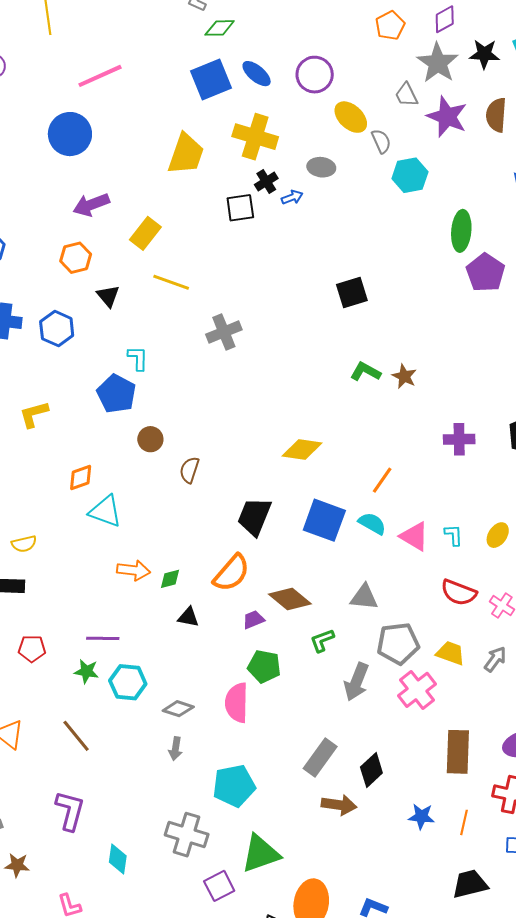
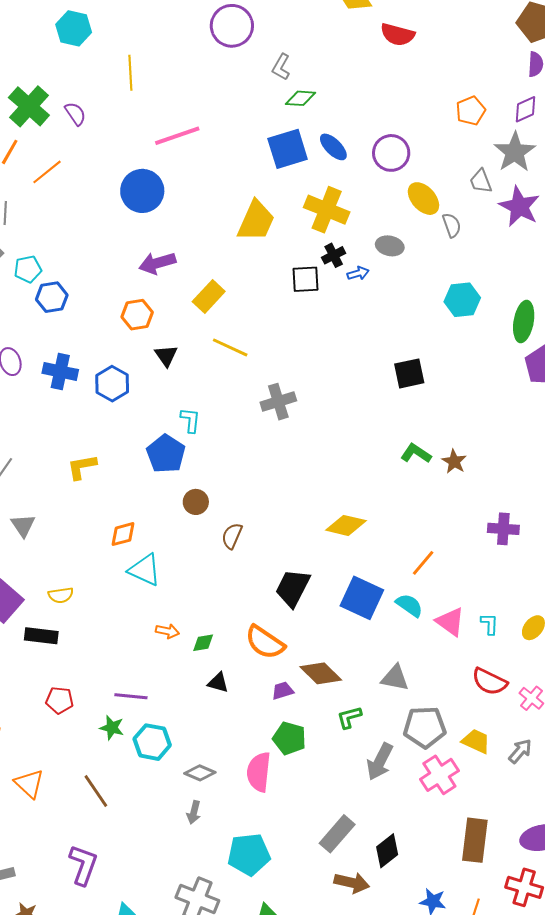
cyan hexagon: (410, 175) -> (462, 300), moved
orange arrow: (133, 570) -> (167, 631), size x0.7
orange semicircle: (231, 573) -> (265, 642), turned 78

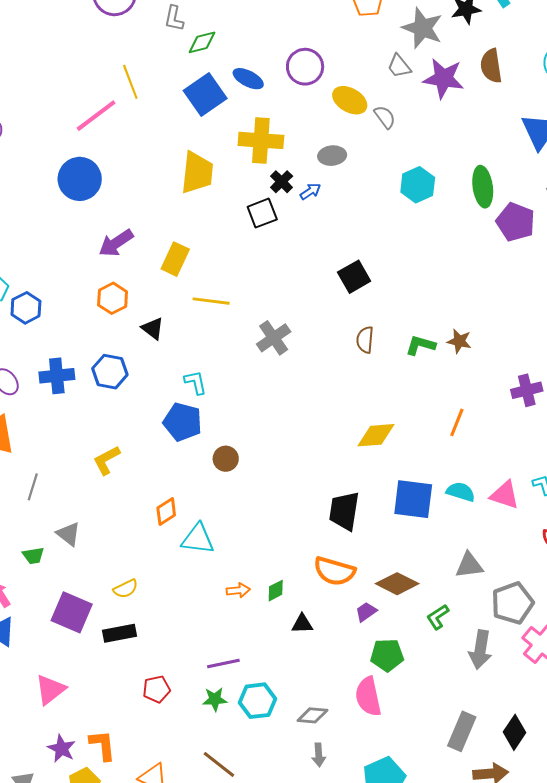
yellow line: (130, 73) -> (130, 82), moved
black square: (409, 373) -> (354, 277), moved
brown semicircle: (232, 536) -> (365, 340), moved
orange line: (423, 563) -> (457, 422), moved

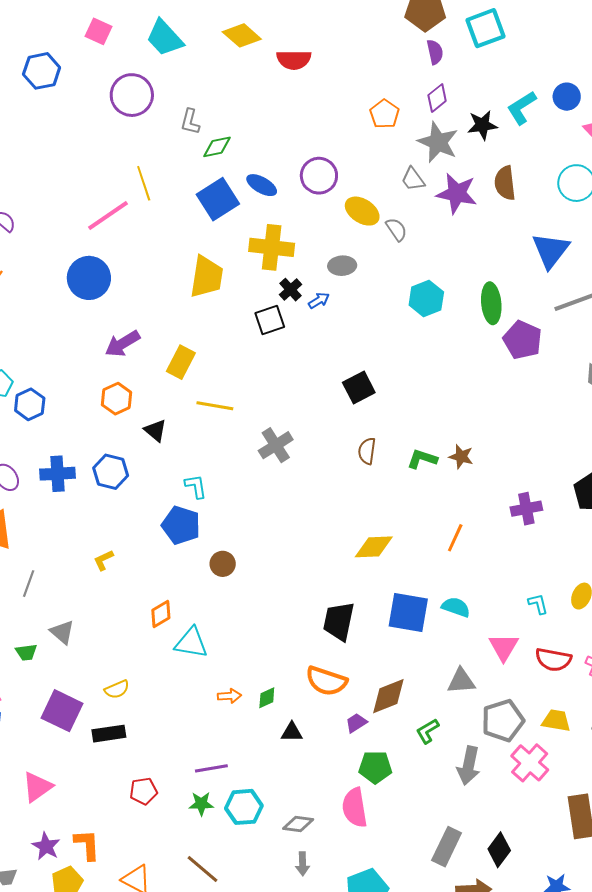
yellow L-shape: (107, 460) -> (103, 560), size x0.7
pink triangle: (505, 495) -> (504, 647), moved, turned 40
brown diamond: (397, 584) -> (388, 696), turned -51

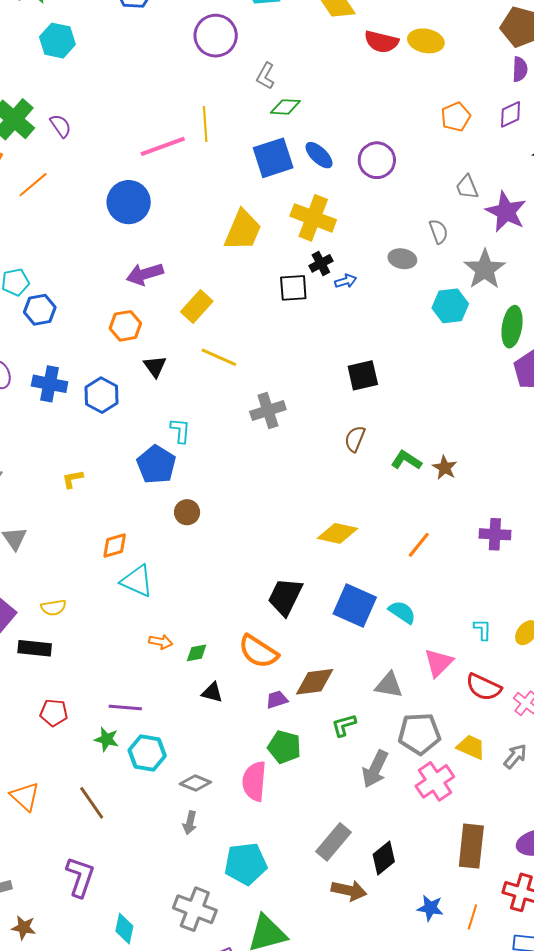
gray star: (438, 142) -> (485, 269), moved
yellow ellipse: (362, 211) -> (426, 41), moved, turned -36
gray ellipse: (342, 266) -> (402, 259), moved

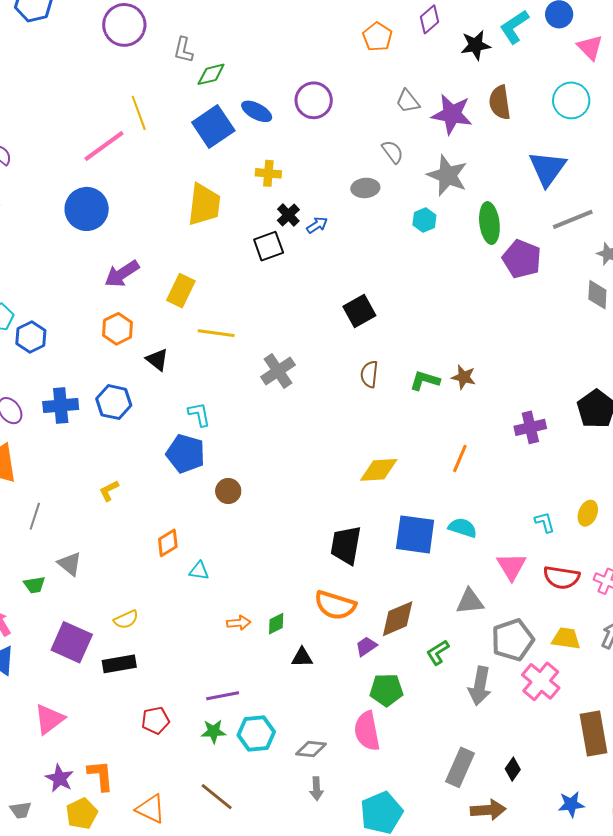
yellow cross: (313, 218) -> (268, 173), size x0.6
cyan hexagon: (450, 306) -> (424, 220), size x0.7
cyan triangle: (137, 581) -> (199, 571), size x0.6
black diamond: (384, 858) -> (513, 769), size x0.7

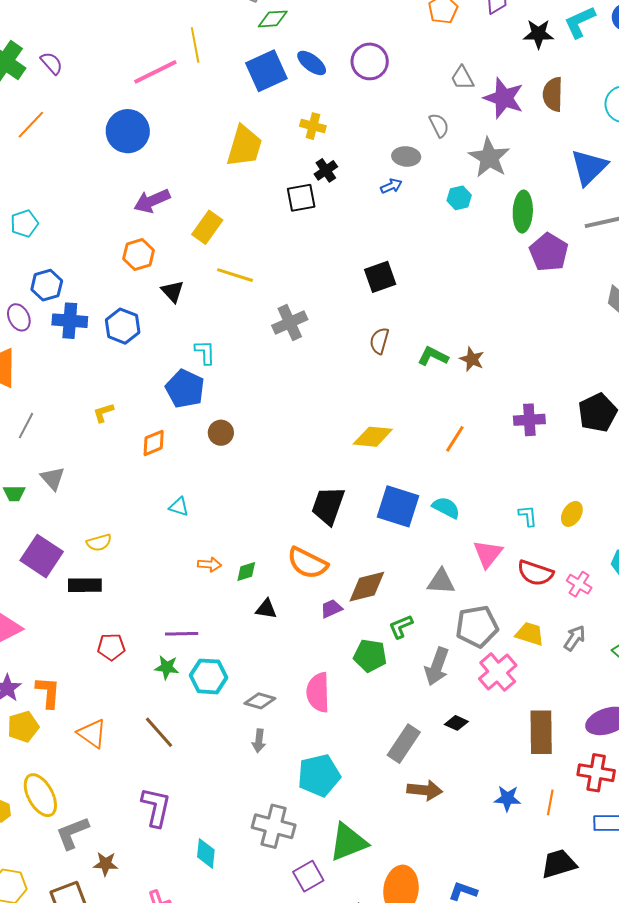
blue arrow: (317, 225) -> (391, 186), moved
blue hexagon: (31, 337) -> (47, 285), moved
orange diamond: (168, 543) -> (154, 443), moved
green pentagon: (386, 690) -> (370, 656), moved
black diamond: (513, 769) -> (456, 723), moved, turned 70

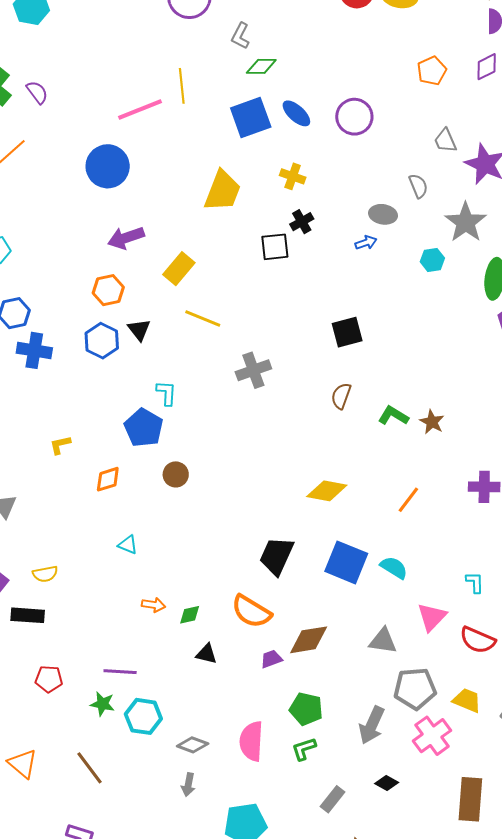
blue hexagon: (123, 326) -> (102, 341), moved
green L-shape: (401, 626) -> (304, 749), moved
gray rectangle: (404, 744) -> (333, 799), size x0.7

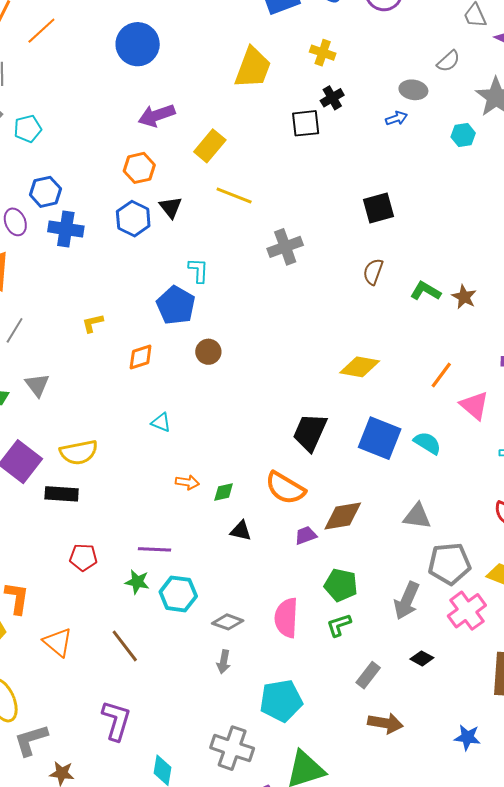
gray semicircle: (418, 186) -> (448, 61), turned 70
yellow semicircle: (45, 574) -> (79, 452), size x1.5
pink triangle: (432, 617) -> (474, 405), moved, turned -32

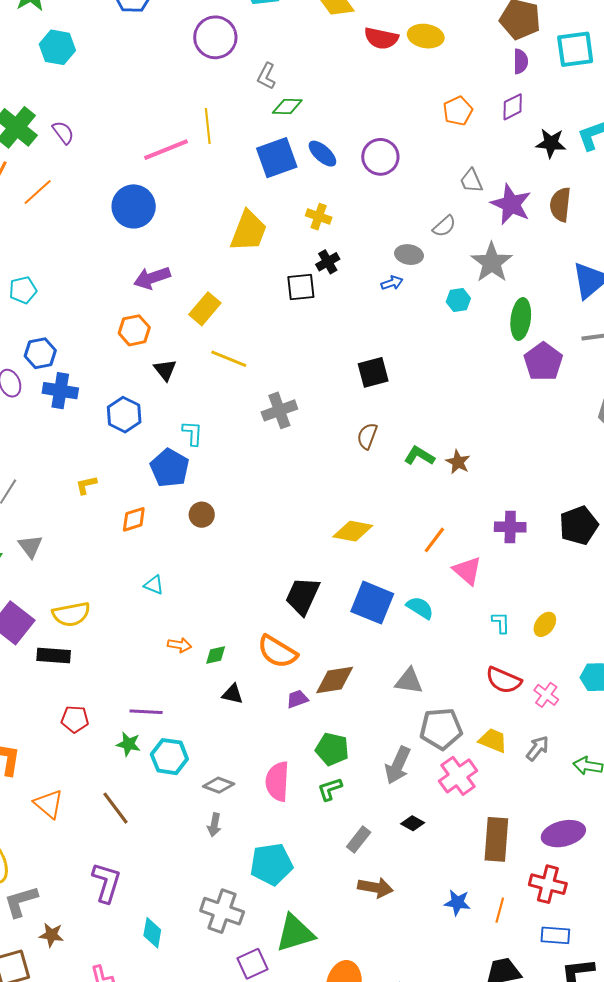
blue hexagon: (133, 219) -> (124, 415), moved

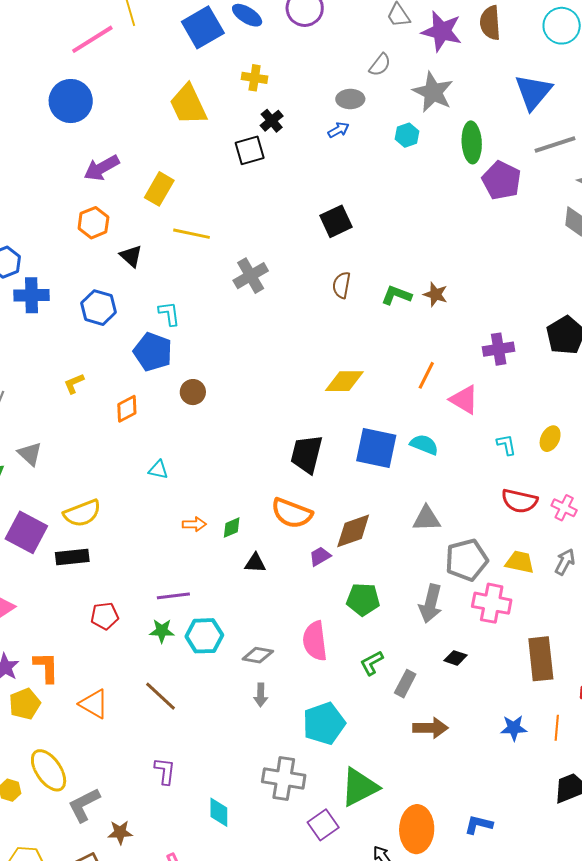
yellow trapezoid: (249, 231) -> (188, 105), turned 144
pink cross: (458, 776) -> (492, 603), turned -33
green L-shape: (330, 789) -> (372, 663), moved
purple L-shape: (106, 883) -> (165, 771), size x0.7

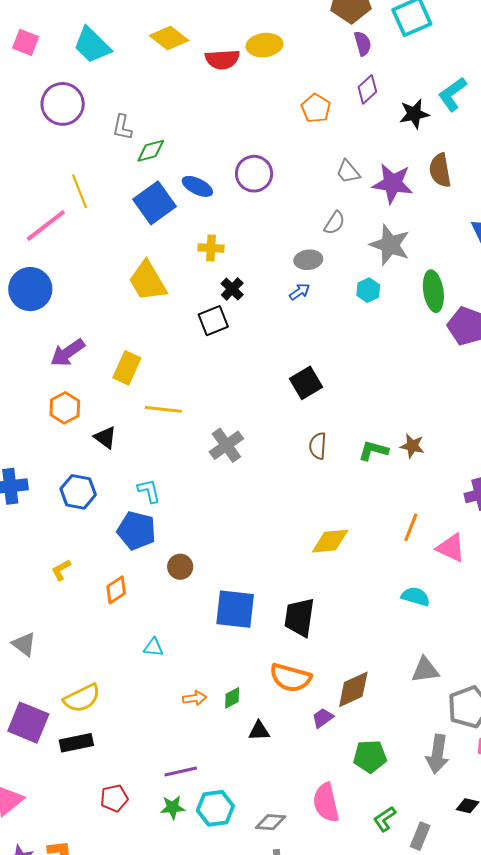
blue square: (376, 448) -> (235, 609), moved

